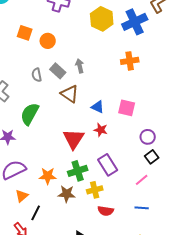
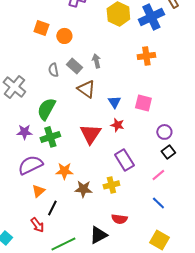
blue triangle: (98, 107) -> (114, 102), turned 32
green cross: (78, 171) -> (50, 137), moved
blue line: (142, 208) -> (158, 203), turned 40
red semicircle: (106, 211) -> (119, 219), moved

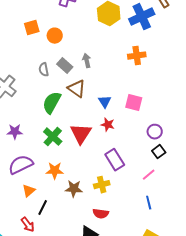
orange square: (41, 28) -> (32, 28), turned -35
green semicircle: (46, 109) -> (52, 103), moved
green cross: (50, 137) -> (53, 137), moved, turned -30
blue line: (158, 203) -> (149, 203), turned 32
red semicircle: (119, 219) -> (101, 214), moved

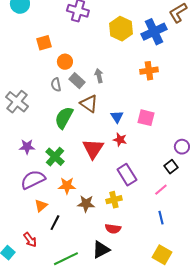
orange circle: (55, 36) -> (65, 62), moved
purple circle: (155, 132) -> (182, 147), moved
green cross: (53, 137) -> (55, 157), moved
red arrow: (28, 225) -> (30, 240), moved

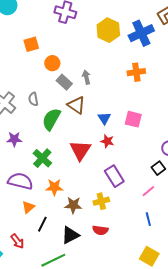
gray semicircle: (56, 85) -> (33, 99), moved
purple star: (27, 147) -> (14, 139), moved
purple semicircle: (33, 180) -> (20, 181), turned 40
black triangle: (101, 250) -> (70, 235), moved

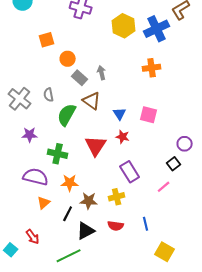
green cross: (42, 158) -> (58, 154), turned -30
blue line: (148, 219) -> (146, 224), moved
black line: (42, 224) -> (68, 214), moved

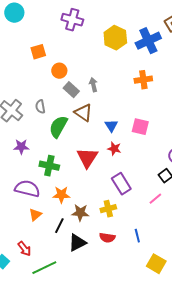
green line: (69, 256) -> (44, 268), moved

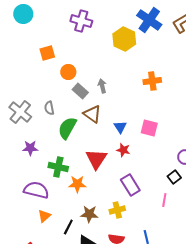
blue cross: (148, 41) -> (149, 20), moved, turned -30
orange star: (61, 195) -> (77, 184), moved
pink line: (155, 199) -> (164, 200), turned -40

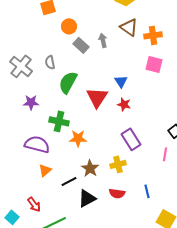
brown triangle: (92, 114) -> (129, 27), moved
pink square: (149, 128) -> (154, 64), moved
red triangle: (96, 159) -> (97, 97), moved
brown star: (89, 214) -> (90, 168), turned 30
black line: (68, 227) -> (69, 181), turned 35

